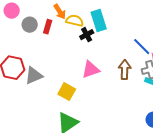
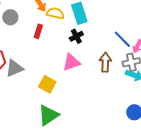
red rectangle: (48, 27) -> (38, 31), moved
black cross: (87, 35) -> (76, 36), moved

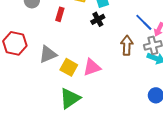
pink triangle: (71, 62) -> (92, 67), moved
gray triangle: (14, 68) -> (48, 54), moved

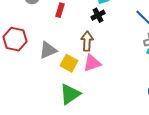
brown arrow: (127, 45) -> (87, 41), moved

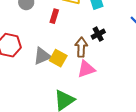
black cross: (98, 15) -> (98, 34), moved
yellow square: (69, 63) -> (58, 58), moved

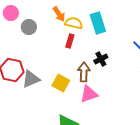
red rectangle: (54, 16) -> (70, 41), moved
gray triangle: (42, 56) -> (31, 79), moved

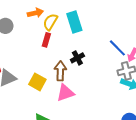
orange arrow: (59, 14) -> (35, 13), turned -70
yellow semicircle: (74, 23) -> (50, 22), turned -72

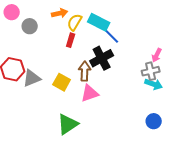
cyan rectangle: (74, 22) -> (99, 22), turned -45
blue line: (117, 48) -> (111, 35), moved
black cross: (77, 58) -> (102, 58), size x1.6

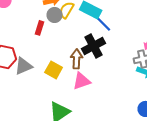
gray circle: (30, 26) -> (55, 15), moved
red rectangle: (71, 40) -> (40, 28), moved

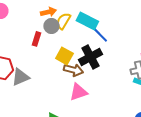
brown arrow: (77, 59) -> (73, 70), turned 102
yellow square: (54, 70) -> (64, 56), moved

